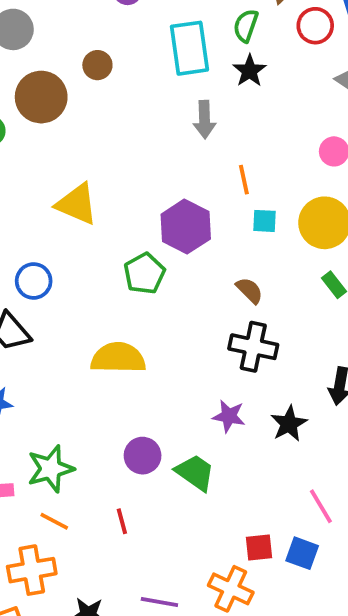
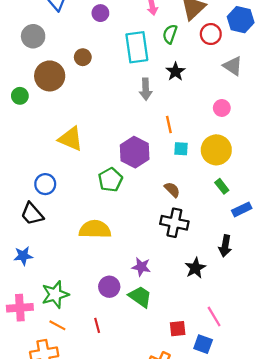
black star: (250, 71) -> (175, 72), moved
purple star: (229, 416) -> (141, 267), moved
red square: (259, 548) -> (178, 329), moved

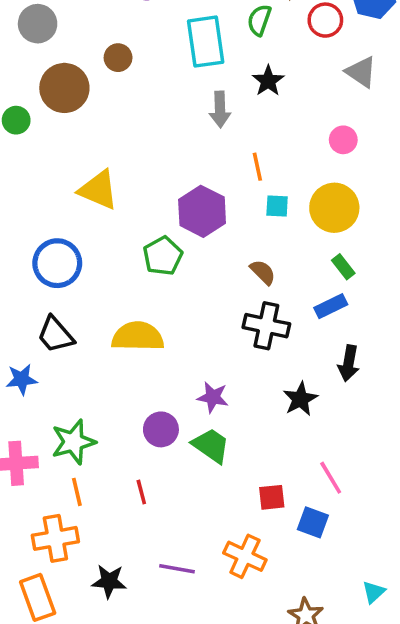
blue circle: (45, 184) -> (57, 263), size x1.4
blue rectangle: (242, 209) -> (331, 306), moved
black trapezoid: (32, 214) -> (55, 335), moved
orange line: (57, 325) -> (77, 492), turned 49

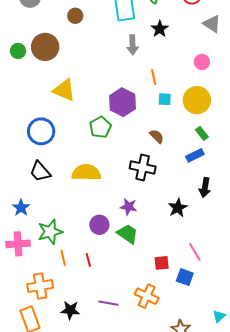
brown circle: (64, 88) -> (45, 47), moved
black cross: (266, 326) -> (143, 167), moved
blue star: (22, 379) -> (21, 208), moved, turned -30
orange line: (77, 492) -> (63, 258), moved

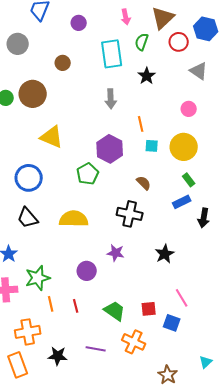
gray arrow: (133, 45) -> (111, 99), moved
black arrow: (205, 188) -> (204, 218), moved
green trapezoid: (128, 234) -> (115, 311), moved

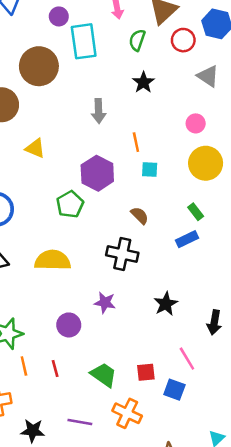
cyan rectangle: (112, 54) -> (84, 41), moved
brown circle: (63, 63) -> (39, 66), size x2.0
yellow triangle: (52, 137) -> (35, 148), moved, size x0.7
yellow circle: (184, 147) -> (206, 163), moved
black arrow: (204, 218) -> (214, 322), moved

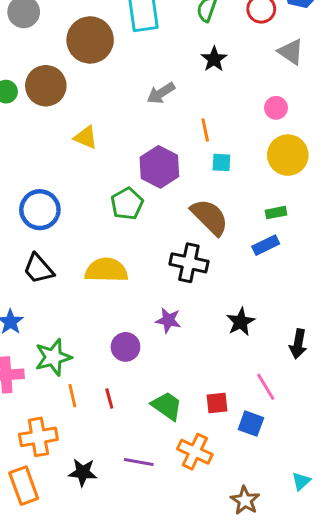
gray arrow: (99, 111) -> (161, 93), turned 60
green rectangle: (196, 212) -> (276, 213), turned -63
brown semicircle: (140, 215) -> (210, 217), size x1.8

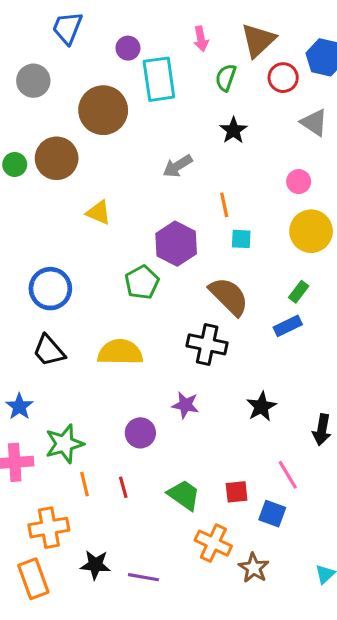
green rectangle: (276, 213) -> (299, 292), turned -42
purple line: (139, 462) -> (143, 577), moved
brown star: (245, 500) -> (254, 568), moved

